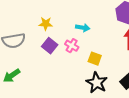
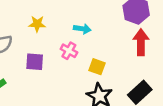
purple square: (50, 46) -> (35, 62), moved, turned -35

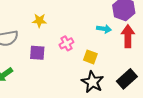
cyan arrow: (82, 29) -> (104, 29), moved
pink cross: (69, 51) -> (66, 43), turned 32

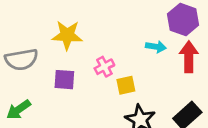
yellow star: (39, 21) -> (67, 35), size x1.5
yellow square: (90, 57) -> (126, 85), moved, turned -32

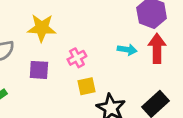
cyan arrow: (156, 47) -> (127, 50), moved
yellow square: (126, 85) -> (86, 86), moved

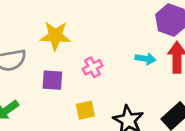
yellow square: (86, 86) -> (85, 110), moved

